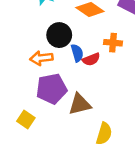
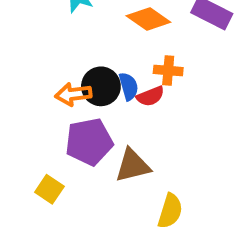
black circle: (59, 35) -> (101, 86), moved
orange cross: (113, 43) -> (168, 71), moved

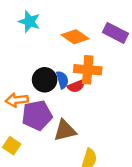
orange cross: (168, 71) -> (88, 70), size x1.5
orange arrow: (73, 94) -> (17, 100), moved

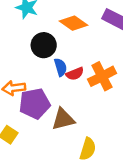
orange cross: (88, 70) -> (102, 76), moved, turned -32
black circle: (45, 80) -> (44, 45), moved

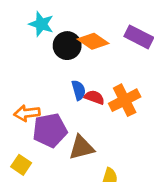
black circle: (44, 45) -> (67, 46), moved
red semicircle: (75, 74) -> (94, 97), turned -138

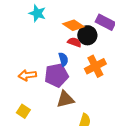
black circle: (67, 46) -> (87, 35), moved
red semicircle: (94, 97) -> (74, 42), moved
purple pentagon: (50, 130) -> (56, 75), moved

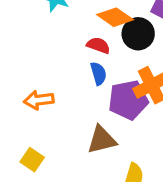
red semicircle: (74, 42) -> (98, 45), moved
purple pentagon: (56, 75) -> (128, 100), moved

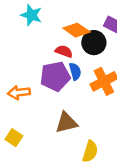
blue semicircle: (98, 73) -> (75, 71), moved
purple pentagon: (128, 100) -> (55, 76), moved

